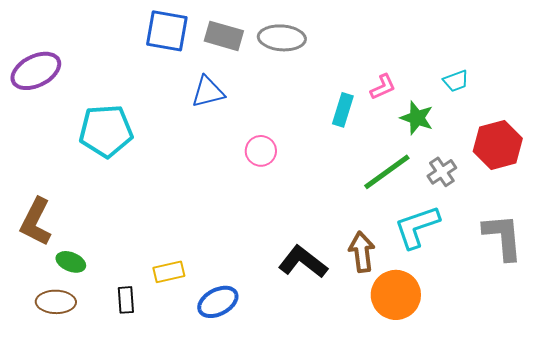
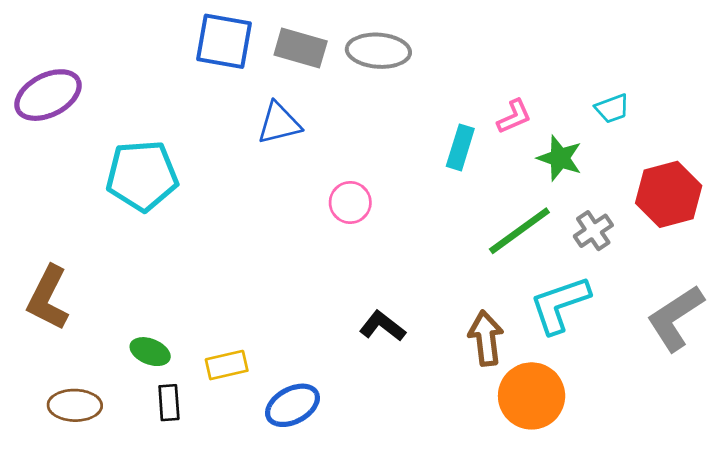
gray L-shape: (503, 237) -> (675, 318), turned -118
green ellipse: (71, 262) -> (150, 352), moved
black L-shape: (303, 262) -> (382, 326), moved, size x0.7

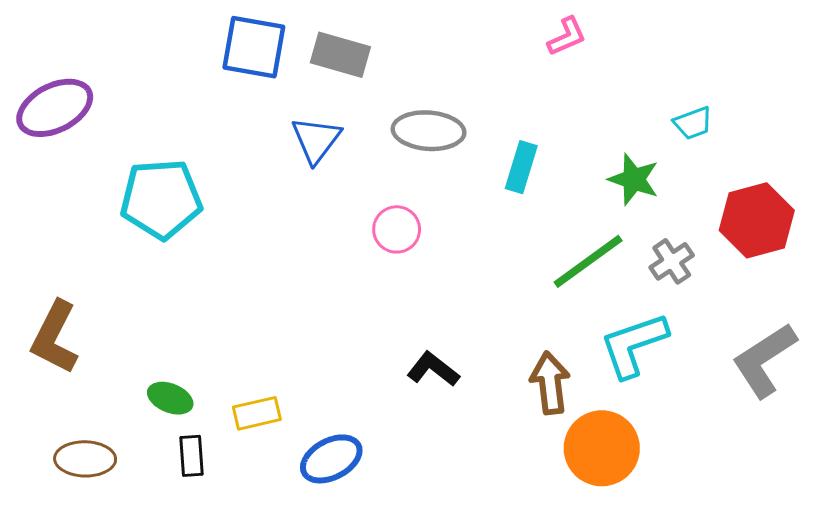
gray ellipse: (378, 51) -> (429, 131), moved
pink L-shape: (514, 117) -> (567, 36), moved
blue triangle: (279, 123) -> (316, 140), turned -39

